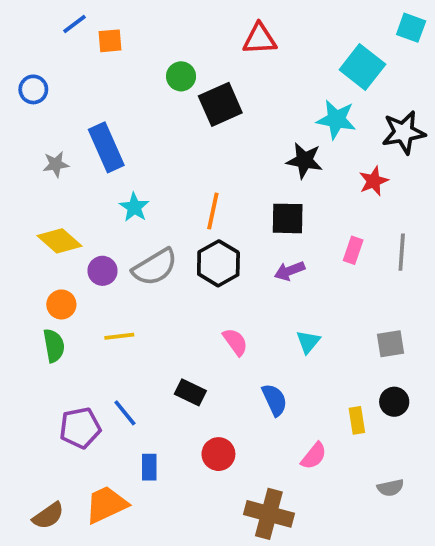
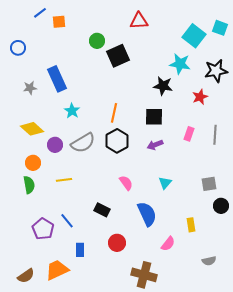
cyan square: (411, 28) -> (220, 28), moved
blue semicircle: (275, 400) -> (147, 214), size x1.4
black circle: (394, 402) -> (221, 206), moved
purple pentagon: (80, 428) -> (43, 229), turned -30

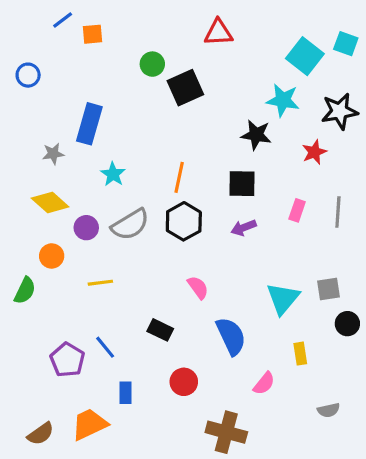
blue rectangle: (57, 79) -> (89, 124), turned 40
gray star: (30, 88) -> (53, 154), moved
cyan triangle: (165, 183) -> (283, 298), moved, size x1.6
green semicircle: (29, 185) -> (25, 291), moved, turned 36

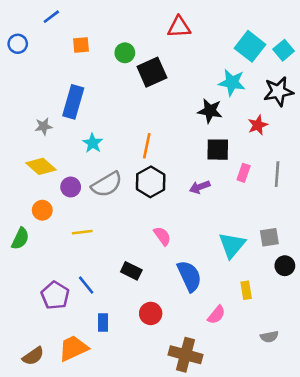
orange square: (93, 34) -> (81, 45), moved
cyan square: (346, 44) -> (284, 50), moved, turned 30
blue circle: (28, 75) -> (18, 44), moved
black square: (242, 184) -> (218, 150), moved

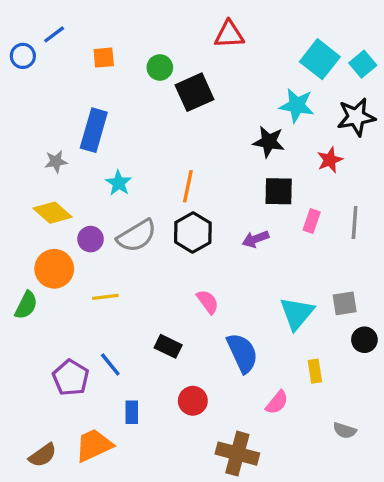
blue line: (51, 17) -> (54, 34), moved
orange circle: (42, 210) -> (54, 269), size x1.5
gray semicircle: (269, 337) -> (345, 430), turned 30

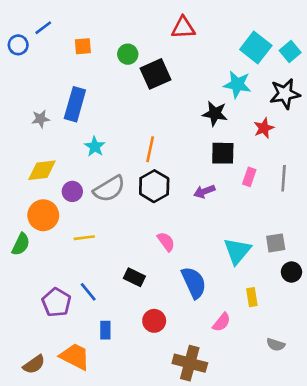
gray star: (56, 162) -> (41, 119), moved
yellow diamond: (53, 213) -> (42, 170), turned -48
orange trapezoid: (94, 445) -> (75, 357), turned 52

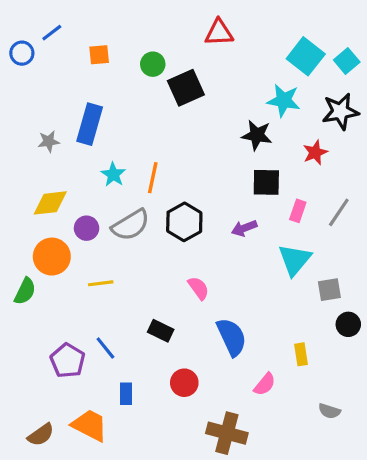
orange line: (150, 149) -> (153, 178), moved
gray line: (284, 178) -> (339, 212), turned 30
cyan triangle: (237, 251) -> (295, 260), moved

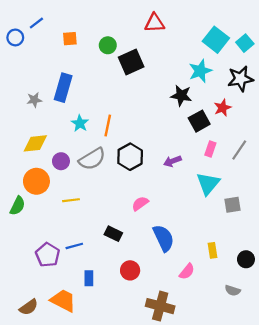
cyan star: (284, 100) -> (200, 71), turned -30
black square: (266, 182) -> (199, 121), moved, turned -30
pink semicircle: (198, 288) -> (140, 204), turned -90
black circle: (348, 324) -> (246, 259), moved
blue line: (105, 348) -> (74, 246), turned -66

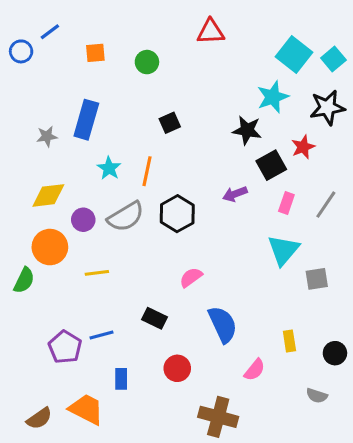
black square: (131, 62) -> (170, 123), moved, size x0.6
purple arrow: (172, 161) -> (235, 194), moved

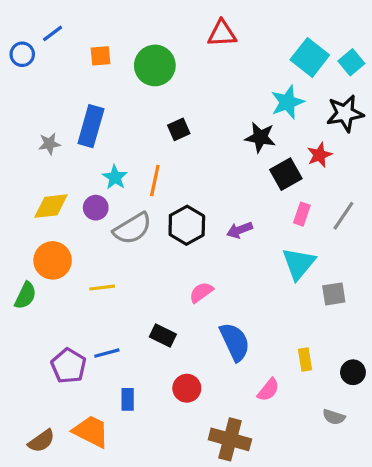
green circle: (147, 62) -> (155, 65), size x1.6
purple arrow: (235, 194) -> (240, 230), moved
purple circle: (83, 220) -> (96, 208), moved

